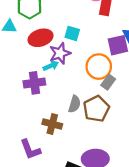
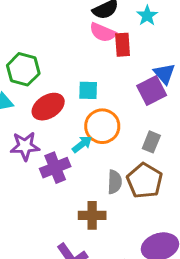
purple star: (60, 53) -> (25, 146), moved, turned 30
cyan arrow: (51, 66) -> (82, 144), moved
orange circle: (99, 67) -> (102, 126), moved

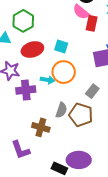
cyan arrow: (82, 144) -> (47, 80), turned 32
brown pentagon: (145, 181) -> (81, 115), turned -30

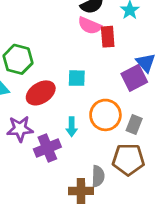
orange circle: (64, 72) -> (105, 115), moved
cyan arrow: (47, 80) -> (72, 127), turned 96
gray semicircle: (61, 110) -> (98, 176), moved

